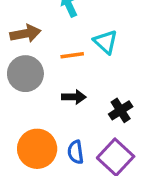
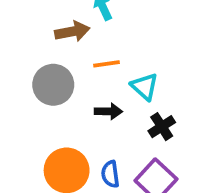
brown arrow: (25, 34) -> (72, 31), moved
cyan triangle: (106, 42) -> (145, 87), moved

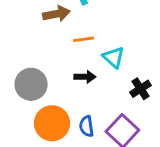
gray circle: (53, 85) -> (31, 84), moved
black cross: (162, 127) -> (140, 89), moved

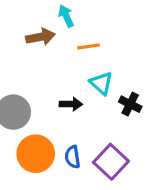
orange line: (83, 39) -> (89, 46), moved
black cross: (140, 89) -> (130, 104), moved, turned -30

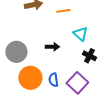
cyan triangle: (101, 83) -> (80, 34), moved
black cross: (130, 104) -> (89, 56), moved

